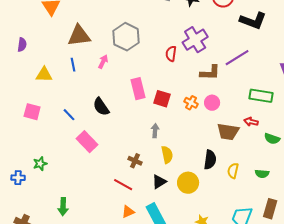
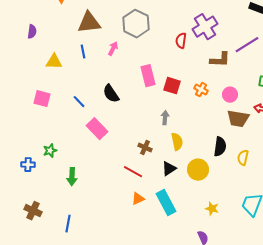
pink circle: (212, 103) -> (230, 95), moved
green arrow: (63, 207) -> (72, 177), moved

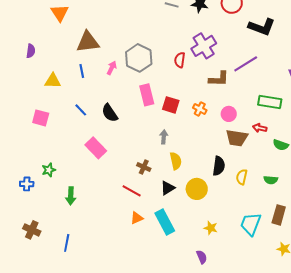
gray hexagon: (136, 24) -> (139, 58), moved
blue line: (79, 102) -> (81, 110), moved

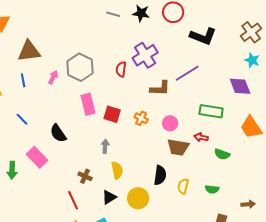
black semicircle: (110, 113) -> (58, 133), moved
red line: (132, 191) -> (73, 200), turned 36
green arrow: (71, 196) -> (12, 170), moved

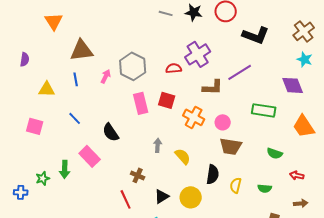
red semicircle: (121, 69) -> (174, 68), turned 77
red square: (112, 114) -> (167, 100), moved
orange cross: (141, 118) -> (194, 117), size x1.5
red arrow: (201, 137) -> (297, 175), moved
yellow semicircle: (117, 170) -> (183, 156), moved, turned -30

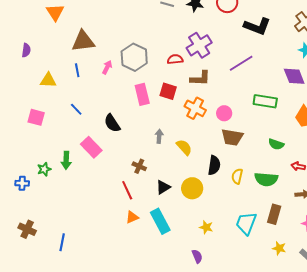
brown L-shape: (213, 87) -> (200, 78), moved
green semicircle: (265, 188) -> (266, 179), size x1.6

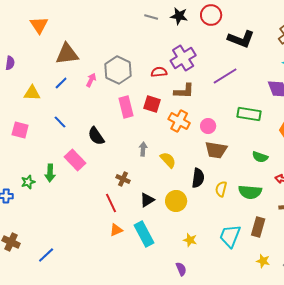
blue line: (77, 70) -> (61, 83), turned 56
blue line: (62, 242) -> (46, 255), turned 36

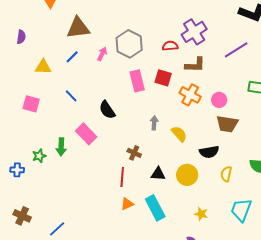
black semicircle: (198, 178) -> (209, 152), turned 72
yellow semicircle: (221, 189) -> (226, 174), moved
black triangle: (147, 200) -> (158, 174), turned 35
red line: (111, 203) -> (122, 177), turned 30

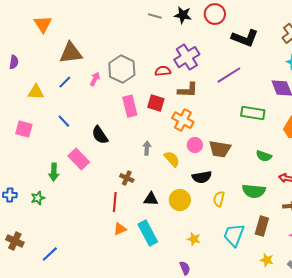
pink circle: (219, 100) -> (195, 145), moved
green star: (39, 156) -> (38, 198), moved

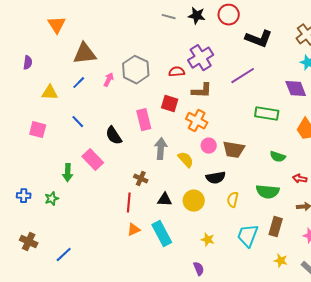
pink rectangle: (130, 106) -> (144, 120), moved
gray arrow: (147, 148) -> (161, 149), size x1.5

